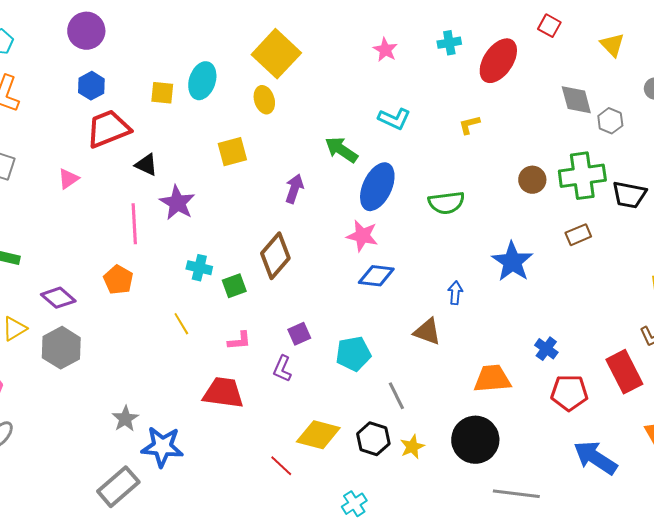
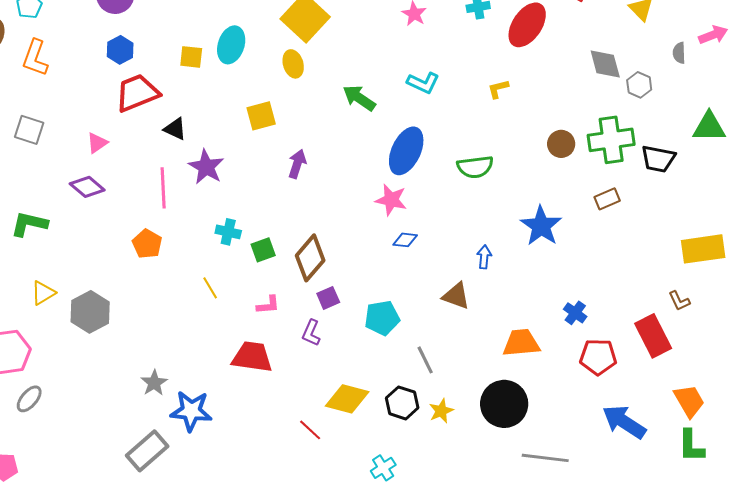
green arrow: (341, 150) -> (359, 98), moved
purple arrow: (294, 189) -> (297, 164), moved
brown diamond: (275, 256) -> (310, 258), moved
blue diamond: (376, 276) -> (405, 240), size x0.7
purple diamond: (58, 298) -> (87, 187), moved

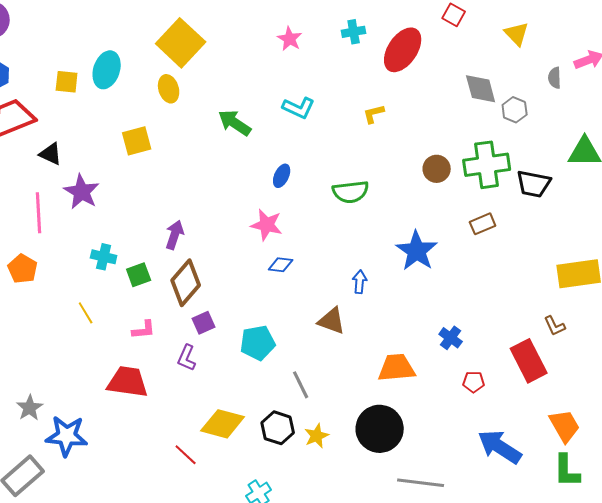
blue ellipse: (406, 151) -> (282, 176), size x0.5
purple arrow: (297, 164) -> (175, 235), moved
red pentagon: (598, 357) -> (474, 382), size x0.6

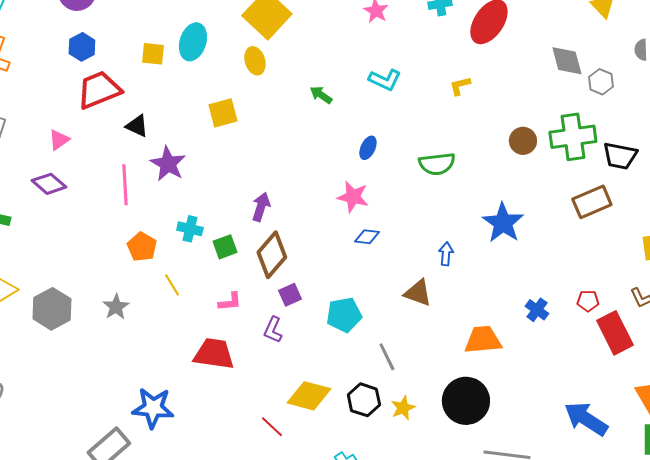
green arrow: (235, 123) -> (321, 95), size x0.7
brown rectangle: (483, 224) -> (592, 202), moved, size x1.5
orange pentagon: (23, 269) -> (142, 247), moved
red pentagon: (474, 382) -> (588, 301), moved
gray star: (30, 408) -> (116, 307), moved

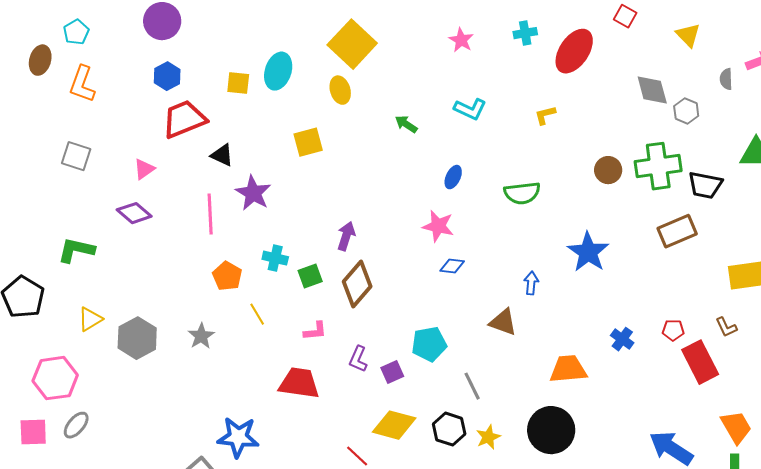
purple square: (290, 295) -> (392, 372), moved

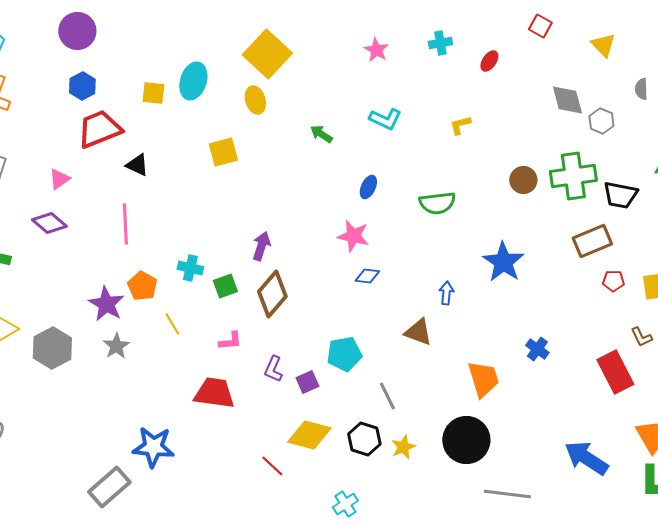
red ellipse: (574, 51) -> (489, 61), size x0.5
purple star: (253, 193) -> (106, 304), moved
red pentagon: (673, 330) -> (613, 281), moved
orange trapezoid: (568, 369) -> (483, 379), turned 78

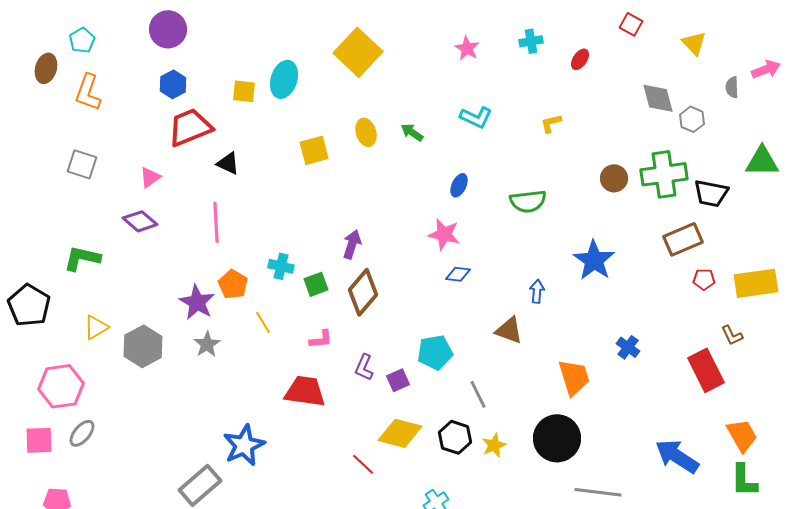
yellow ellipse: (255, 100) -> (366, 132), moved
blue star: (153, 447) -> (244, 445), turned -30

